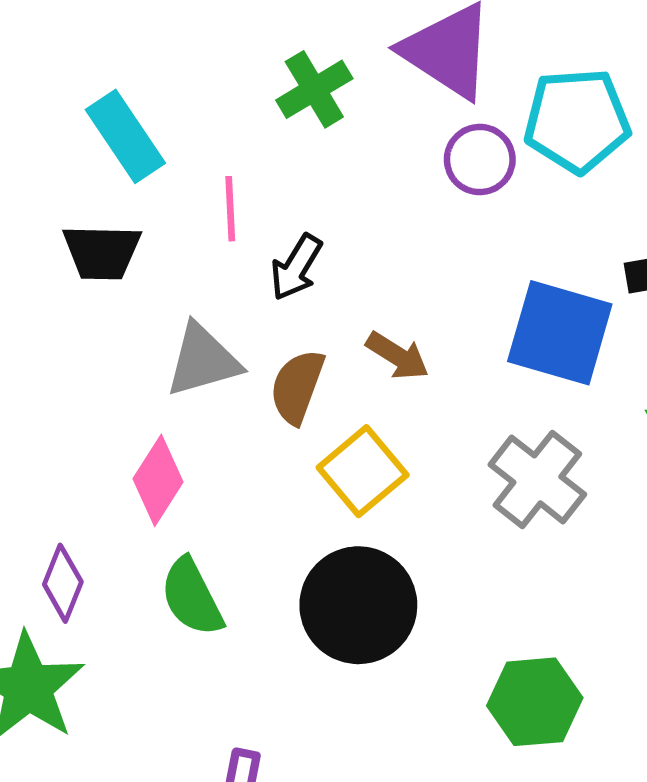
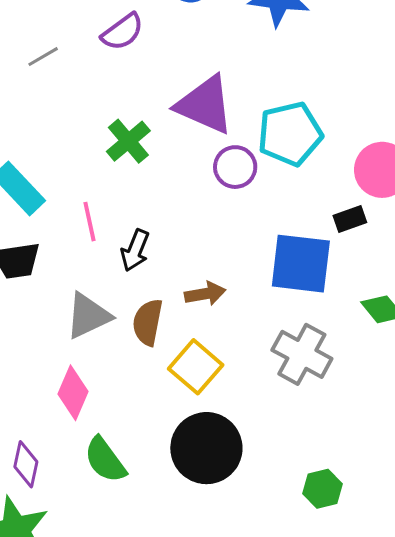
brown arrow: (397, 356) -> (205, 294), turned -33
green hexagon: (535, 702) -> (323, 489), size x0.7

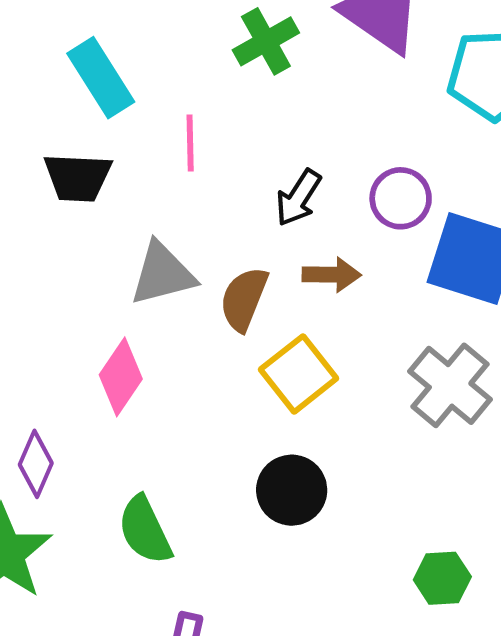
purple circle: (235, 167) -> (401, 198), moved
black arrow: (135, 250) -> (298, 198), moved
black circle: (206, 448) -> (292, 490), size x0.7
green semicircle: (105, 460) -> (145, 530), moved

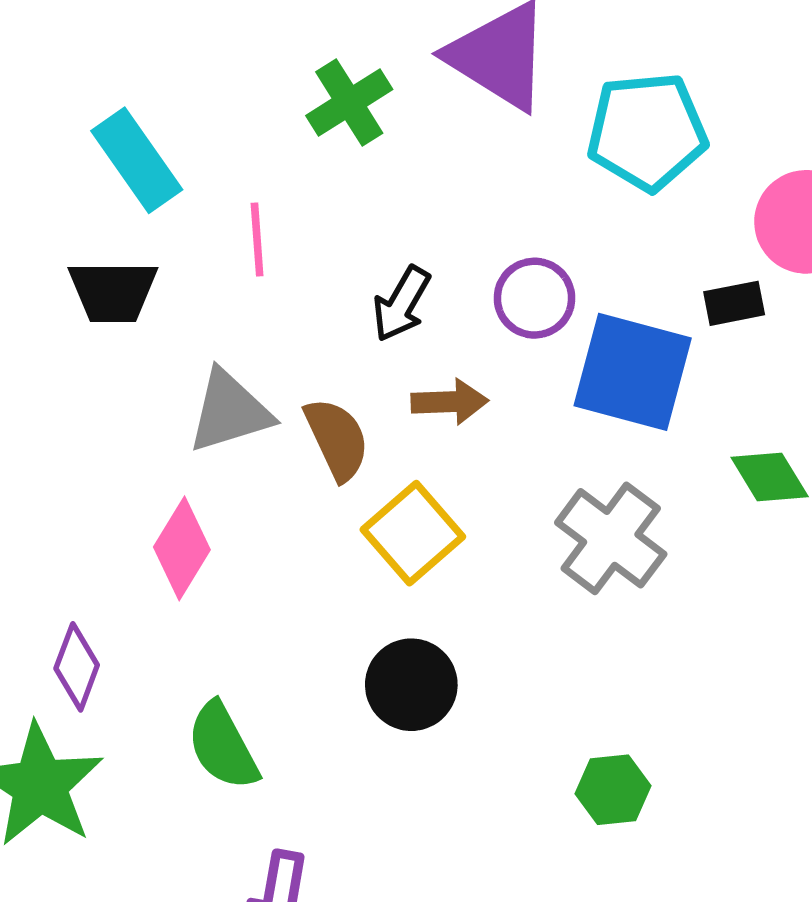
brown semicircle: (244, 299) -> (337, 439), turned 136

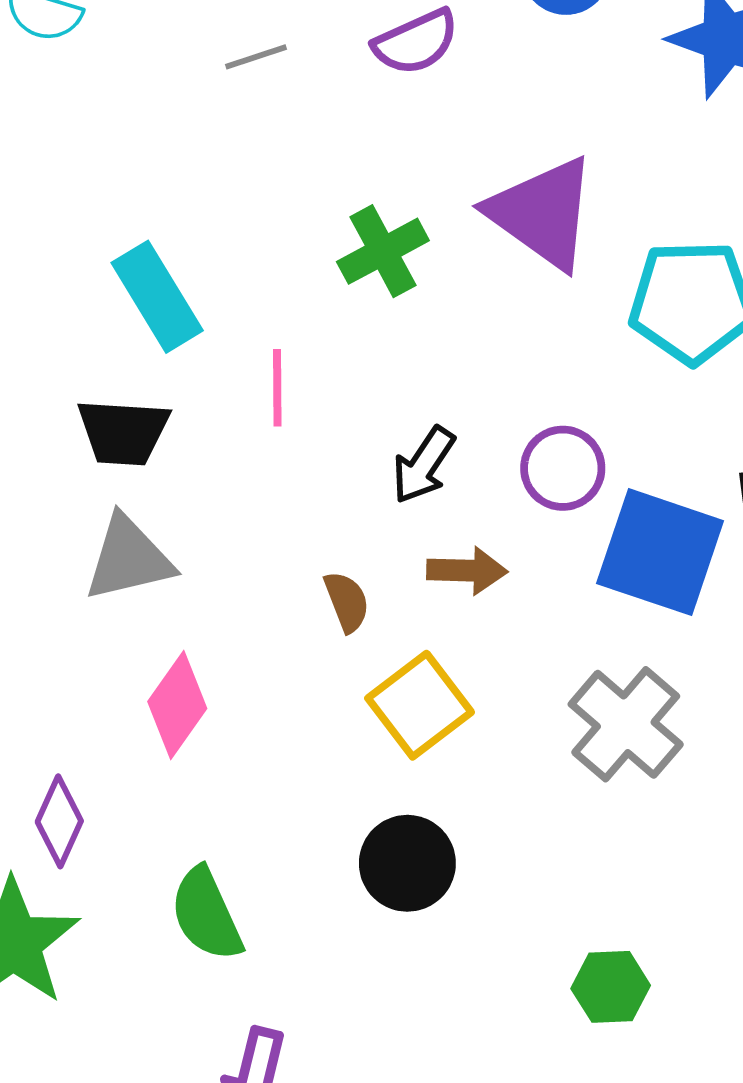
gray triangle: (230, 411) -> (129, 558), moved
brown semicircle: (337, 439) -> (347, 602), size x0.7

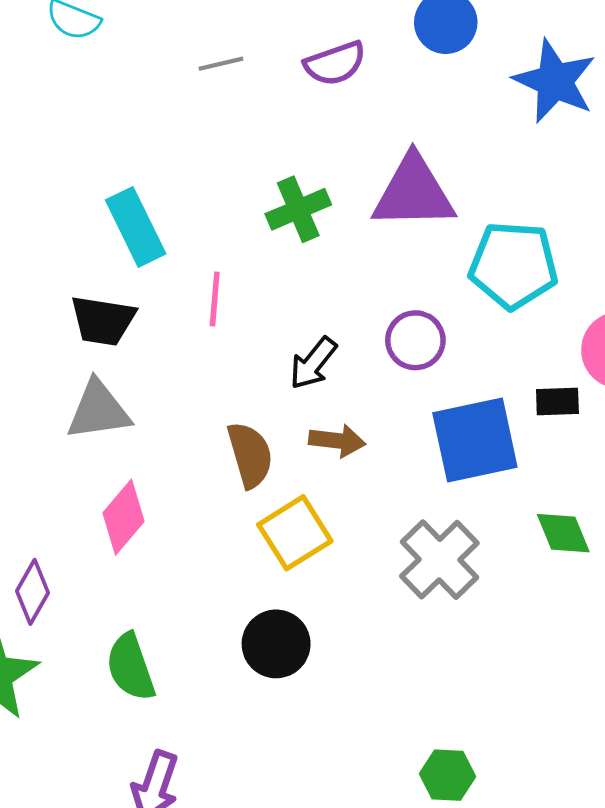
purple triangle: (542, 213) -> (414, 193), turned -42
purple circle: (563, 468) -> (415, 340), moved
blue square: (660, 552) -> (475, 440), turned -36
brown semicircle: (347, 602) -> (250, 455), size x1.5
green hexagon: (611, 987) -> (447, 775), moved

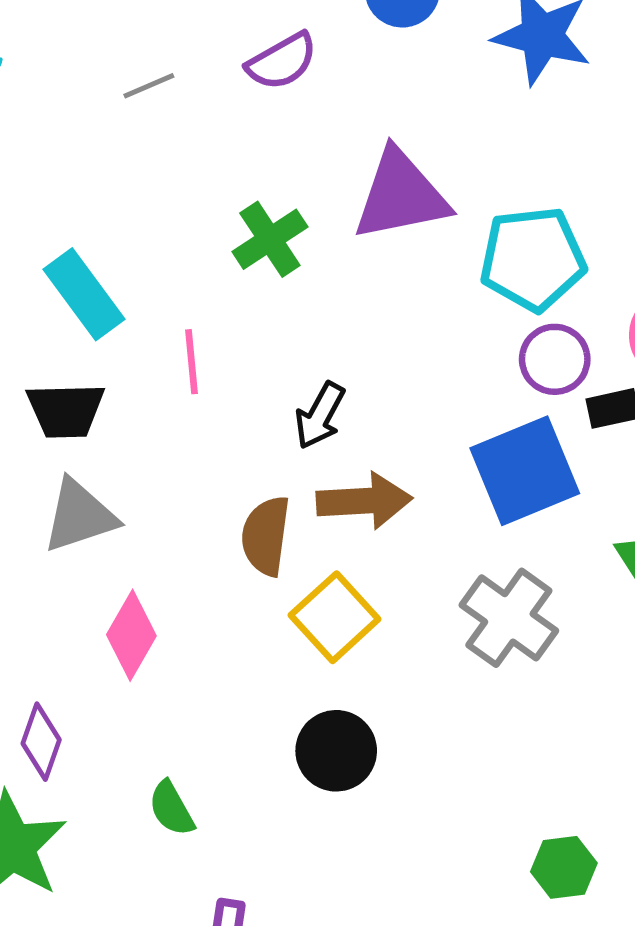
purple circle: (415, 340) -> (555, 359), moved
brown arrow: (337, 441) -> (364, 501), size x1.4
brown semicircle: (250, 455) -> (266, 536), turned -146
green semicircle: (131, 667) -> (171, 809), size x0.7

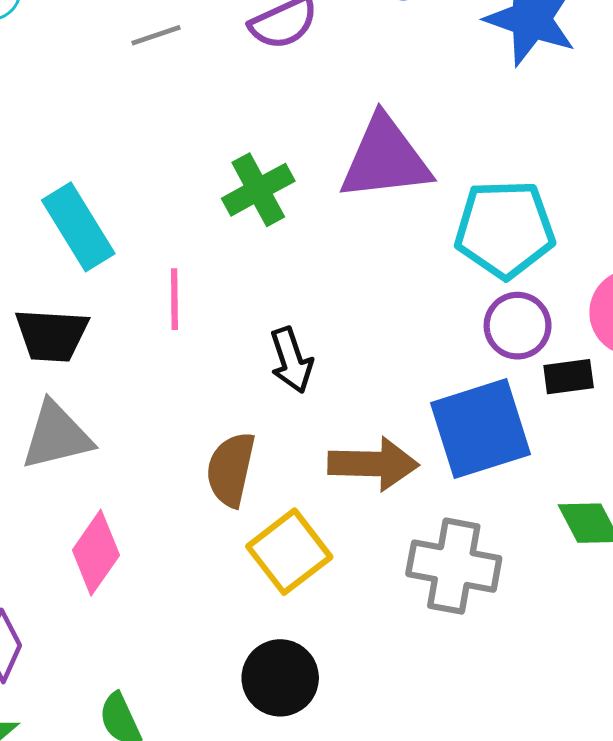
black arrow: (320, 416) -> (291, 360), turned -52
brown arrow: (364, 501) -> (373, 464), moved
gray cross: (509, 618) -> (454, 566), turned -30

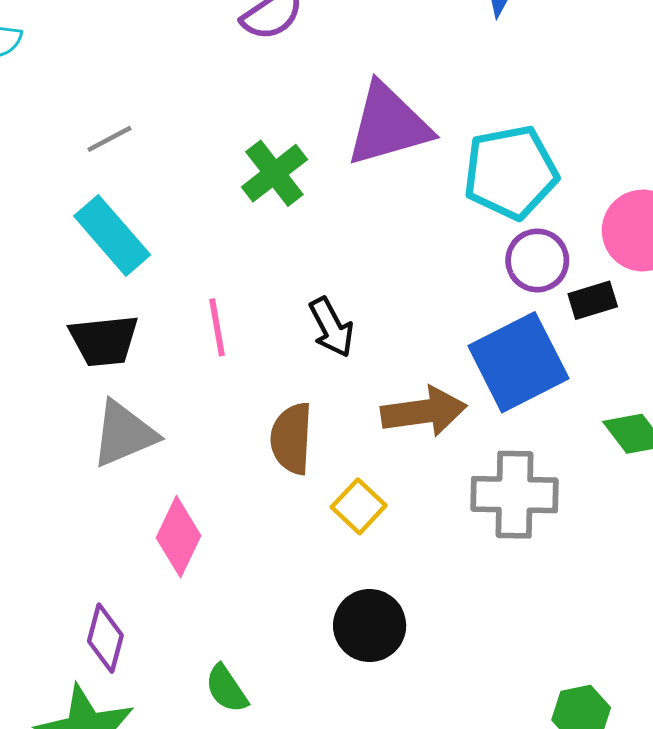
gray line: (156, 35) -> (109, 139), moved
pink line: (174, 299) -> (217, 327), moved
yellow square: (289, 552) -> (359, 506), size x0.7

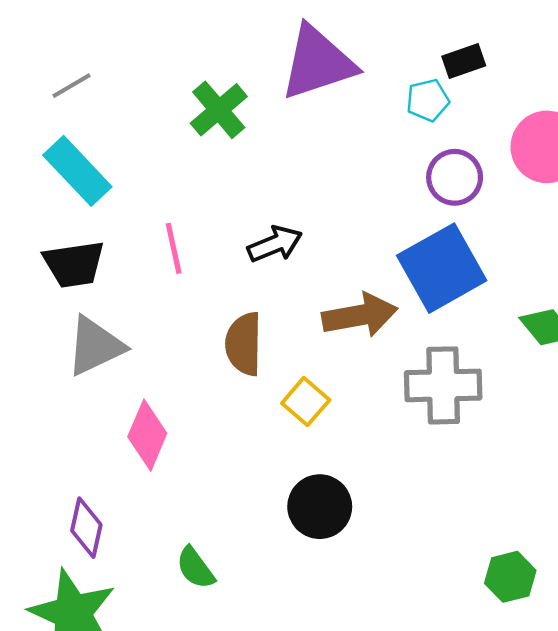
cyan pentagon: (511, 172) -> (428, 100), size x0.5
black rectangle: (593, 300) -> (464, 61), moved
black arrow: (331, 327) -> (275, 244), turned -82

